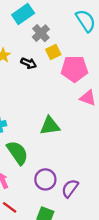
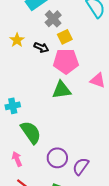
pink pentagon: (74, 69) -> (66, 61), moved
green triangle: (50, 126) -> (62, 90), moved

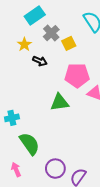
yellow square: (65, 37) -> (69, 43), moved
yellow star: (17, 40) -> (24, 44), moved
pink pentagon: (66, 61) -> (77, 75), moved

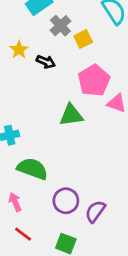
yellow star: (24, 44) -> (19, 50), moved
pink pentagon: (77, 75) -> (94, 80), turned -30
green semicircle: (30, 144) -> (32, 169), turned -35

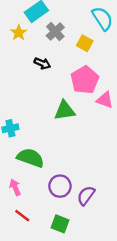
yellow square: (83, 39) -> (85, 43), moved, turned -35
yellow star: (19, 50) -> (19, 33), moved

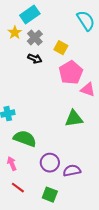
gray cross: (55, 32) -> (35, 38), moved
yellow square: (85, 43) -> (61, 48), moved
green triangle: (65, 111) -> (74, 119), moved
purple semicircle: (86, 196) -> (72, 171), turned 42

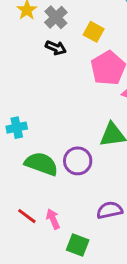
purple circle: (50, 163) -> (78, 161), moved
pink arrow: (12, 164) -> (53, 219), moved
red line: (18, 188) -> (27, 216), moved

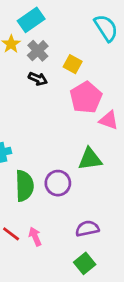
green semicircle: (41, 164) -> (24, 186), turned 68
green square: (78, 245) -> (85, 263), moved, turned 30

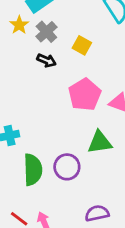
pink pentagon: (86, 97) -> (85, 95), moved

